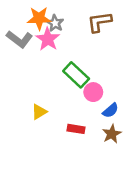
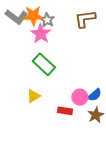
gray L-shape: (19, 39) -> (16, 17), moved
green rectangle: (76, 75) -> (44, 64), moved
pink circle: (93, 92) -> (80, 97), moved

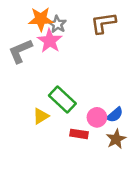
gray L-shape: (16, 17) -> (20, 51), moved, turned 120
green rectangle: (44, 64) -> (62, 99), moved

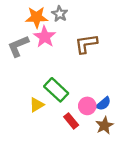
brown L-shape: (103, 23) -> (86, 44), moved
gray star: (57, 24) -> (60, 14), moved
red rectangle: (79, 134) -> (71, 121), turned 42

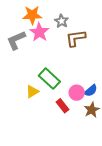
gray star: (60, 14) -> (61, 21), moved

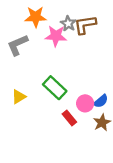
pink star: (39, 32) -> (56, 36), moved, turned -30
brown L-shape: (76, 38) -> (85, 25), moved
yellow triangle: (32, 92) -> (19, 97), moved

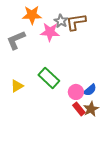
red rectangle: (69, 118) -> (79, 109), moved

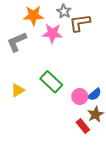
gray star: (61, 21) -> (64, 11), moved
red rectangle: (79, 109) -> (83, 126), moved

